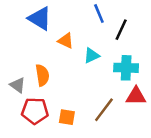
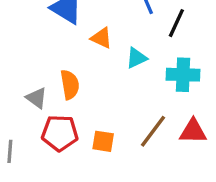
red triangle: (136, 96) -> (193, 131), moved

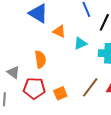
gray triangle: (37, 98) -> (13, 72), moved
orange square: (103, 141) -> (60, 93), turned -32

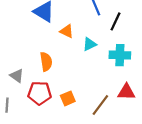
brown line: (90, 87) -> (100, 105), moved

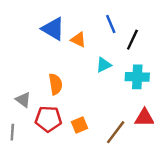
orange triangle: (67, 31) -> (78, 40), moved

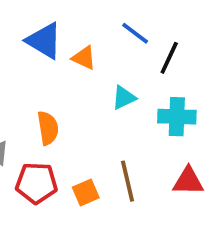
blue line: (111, 24) -> (135, 33), turned -30
brown line: (116, 132) -> (128, 181), moved, turned -50

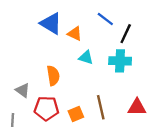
cyan triangle: (124, 98) -> (86, 57), moved, turned 42
cyan cross: (177, 117) -> (120, 61), moved

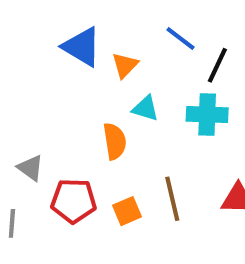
orange triangle: (75, 34) -> (125, 65), turned 49
orange semicircle: (53, 76) -> (115, 141), moved

